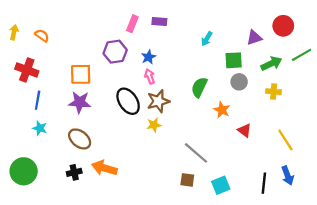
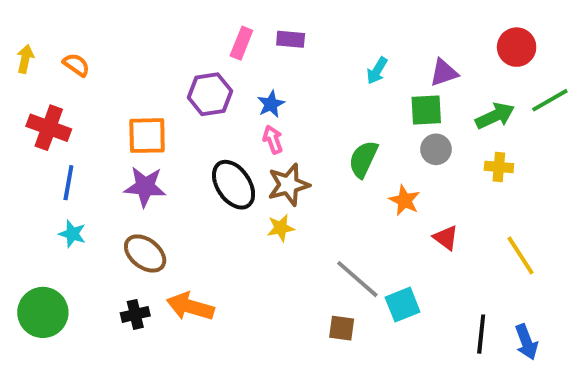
purple triangle: (254, 38) -> (444, 73), moved
blue arrow: (288, 176) -> (526, 342), moved
cyan square: (221, 185) -> (403, 305), moved

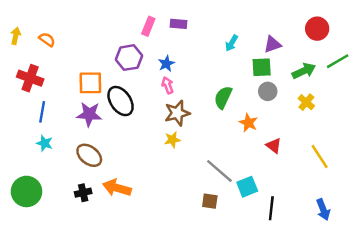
yellow cross: (499, 167) -> (306, 102), turned 35
black ellipse: (234, 185) -> (121, 101), moved
black line: (481, 334) -> (271, 208), moved

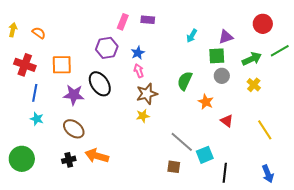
orange square: (90, 83) -> (62, 65), moved

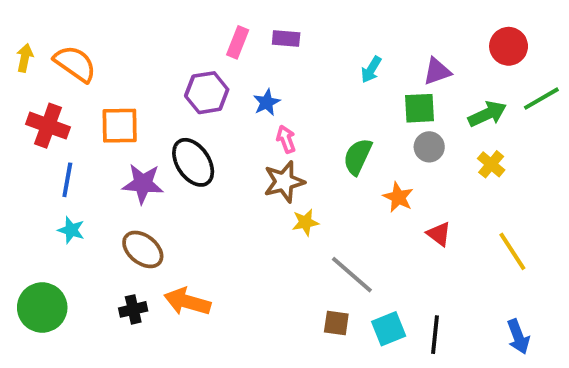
orange semicircle: (39, 33) -> (75, 64), size x1.6
pink arrow: (139, 71) -> (286, 139), moved
yellow star: (143, 116) -> (305, 222), moved
cyan square: (205, 155) -> (389, 329), moved

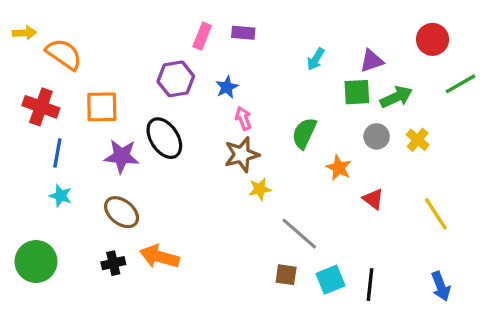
yellow arrow: (25, 58) -> (24, 33), moved, turned 75
green arrow: (487, 114) -> (396, 97), moved
gray circle: (429, 147) -> (377, 136), moved

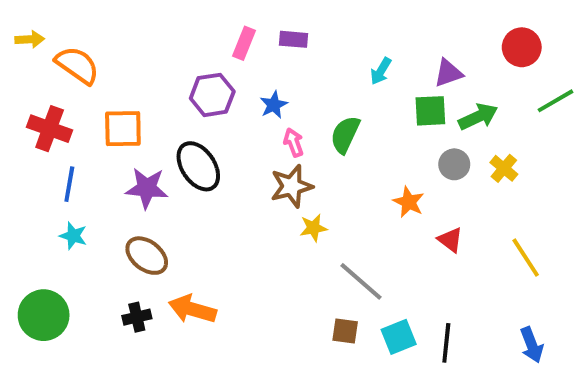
green semicircle: (304, 133) -> (345, 135), moved

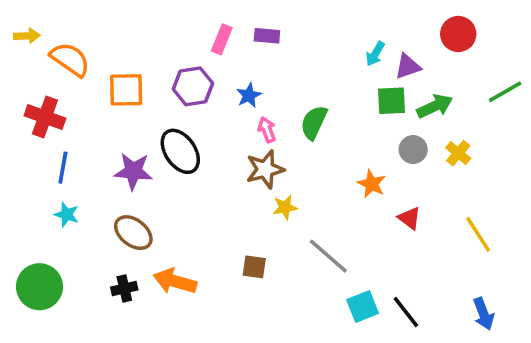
red circle: (522, 47) -> (458, 34), moved
cyan arrow: (381, 71) -> (375, 54), moved
orange square: (123, 129) -> (126, 90), moved
brown square: (345, 331) -> (254, 267), moved
black line: (446, 343) -> (406, 312), turned -44

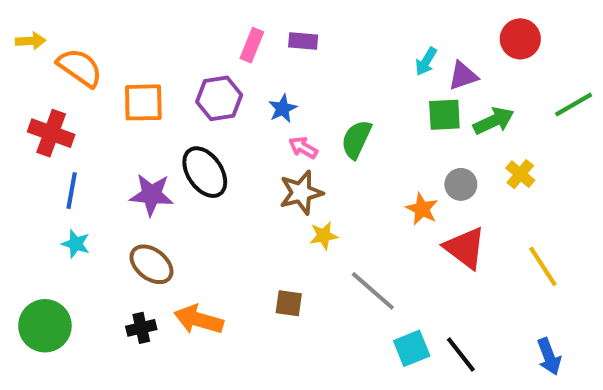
pink arrow: (267, 130) -> (303, 148), turned -40
gray circle: (413, 150) -> (461, 184), moved
red triangle: (410, 218) -> (465, 248), size x1.6

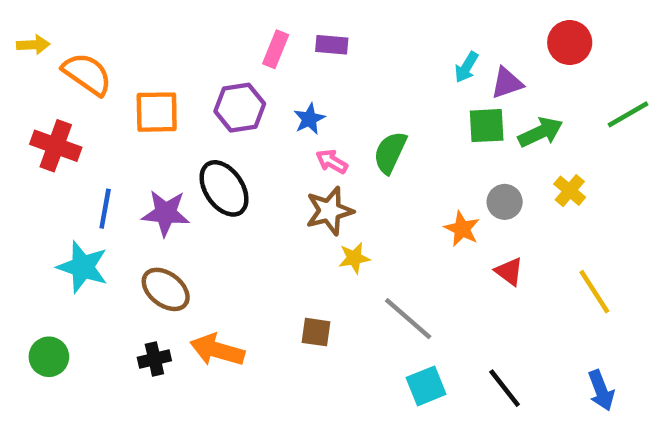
blue line: (72, 191) -> (105, 209), moved
cyan star: (76, 244) -> (83, 267), size x1.6
red triangle: (465, 248) -> (509, 271), size x0.6
green circle: (45, 326) -> (49, 357), size x0.7
cyan square: (412, 348) -> (426, 386), moved

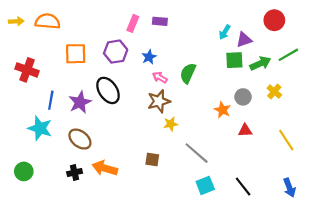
orange semicircle: (87, 74) -> (48, 21), moved, turned -30
green line: (628, 114) -> (288, 55), moved
purple star: (166, 213) -> (80, 102), turned -30
red triangle: (509, 271) -> (245, 130), turned -40

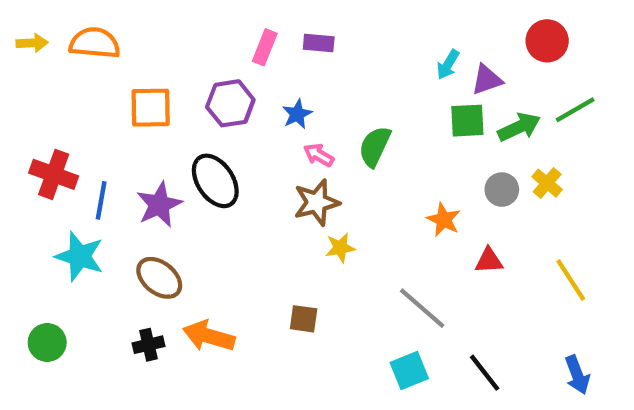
red cross: (27, 70) -> (54, 174), moved
gray circle: (243, 97) -> (502, 190), moved
gray line: (197, 153) -> (422, 308), moved

